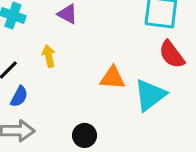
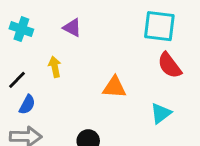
cyan triangle: (150, 95) -> (161, 113), moved, size x0.7

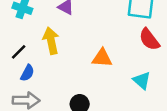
yellow arrow: (55, 67) -> (51, 41), size x1.5
cyan triangle: (161, 113) -> (142, 80), turned -42

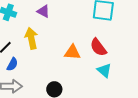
red semicircle: (149, 39) -> (98, 47), moved

